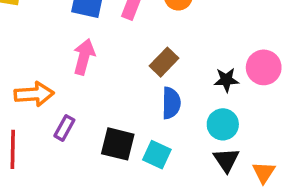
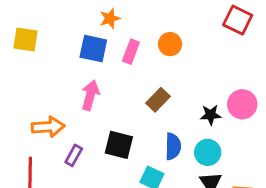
blue semicircle: (171, 103) -> (173, 146), moved
black square: (118, 144) -> (119, 145), moved

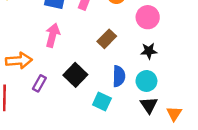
pink circle: (242, 104) -> (148, 17), moved
black square: (119, 145) -> (75, 75), turned 30

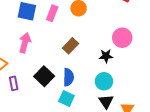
pink circle: (148, 17) -> (122, 38), moved
blue semicircle: (119, 76) -> (68, 77), moved
purple rectangle: (39, 83) -> (14, 83), turned -40

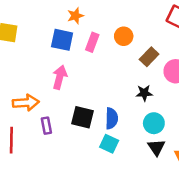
brown rectangle: (70, 46) -> (149, 57), moved
black star: (106, 56) -> (144, 93), moved
black square: (44, 76) -> (83, 117), turned -30

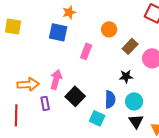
pink rectangle: (92, 42) -> (86, 51), moved
pink arrow: (60, 77) -> (56, 79), moved
black square: (83, 117) -> (75, 96), turned 30
blue semicircle: (112, 118) -> (110, 99), moved

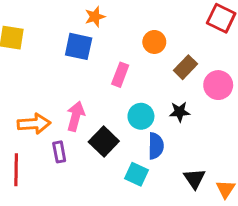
cyan circle: (134, 101) -> (141, 116), moved

